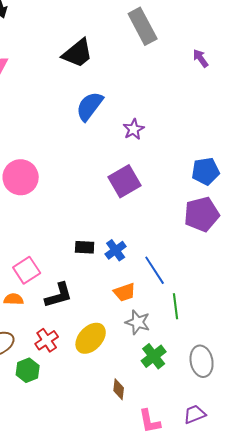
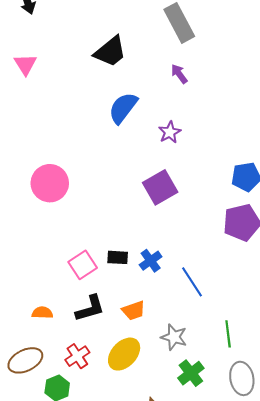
purple arrow: (201, 58) -> (179, 74), moved
pink square: (27, 270) -> (83, 265), moved
orange trapezoid: (125, 292) -> (134, 311), moved
green line: (176, 306) -> (228, 334), moved

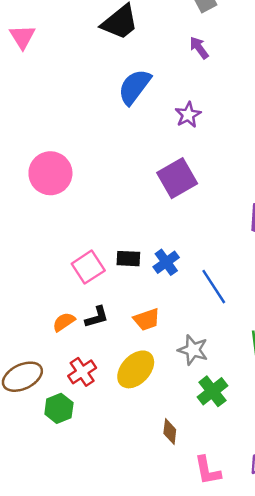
black L-shape: (90, 308) -> (97, 317), size x0.7
orange semicircle: (42, 313) -> (64, 322), moved, turned -36

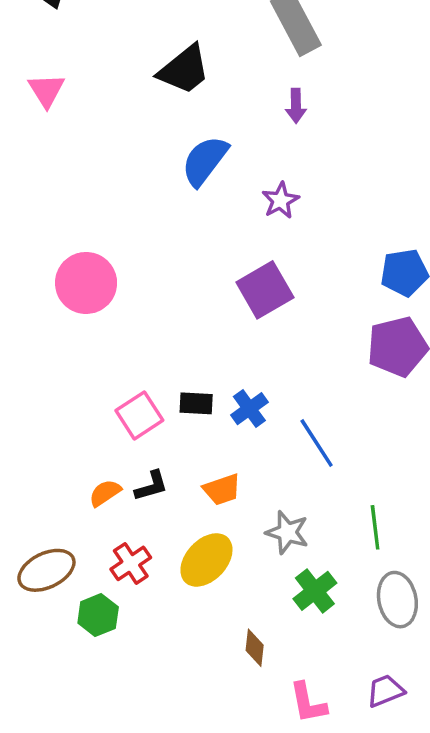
purple arrow: (199, 48) -> (296, 106), turned -145

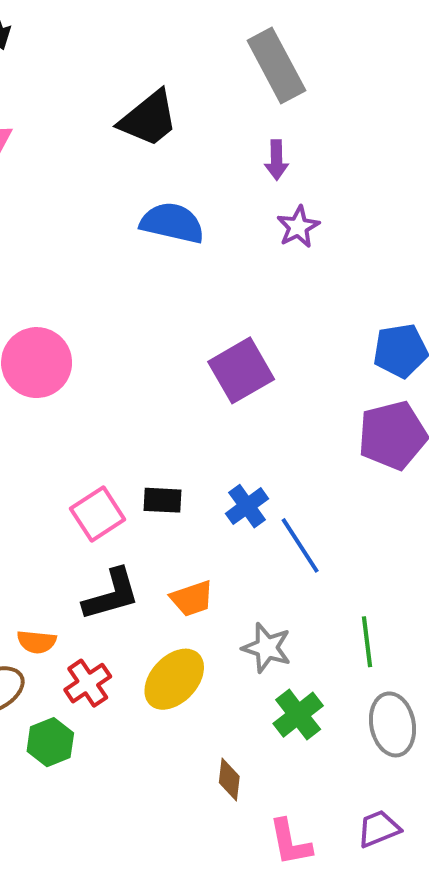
blue semicircle: (205, 161) -> (172, 223), turned 66
purple star: (280, 200) -> (298, 227), moved
blue cross: (249, 409) -> (247, 506), moved
black L-shape: (151, 486) -> (111, 595), size x1.5
orange semicircle: (105, 493) -> (37, 642), moved, turned -140

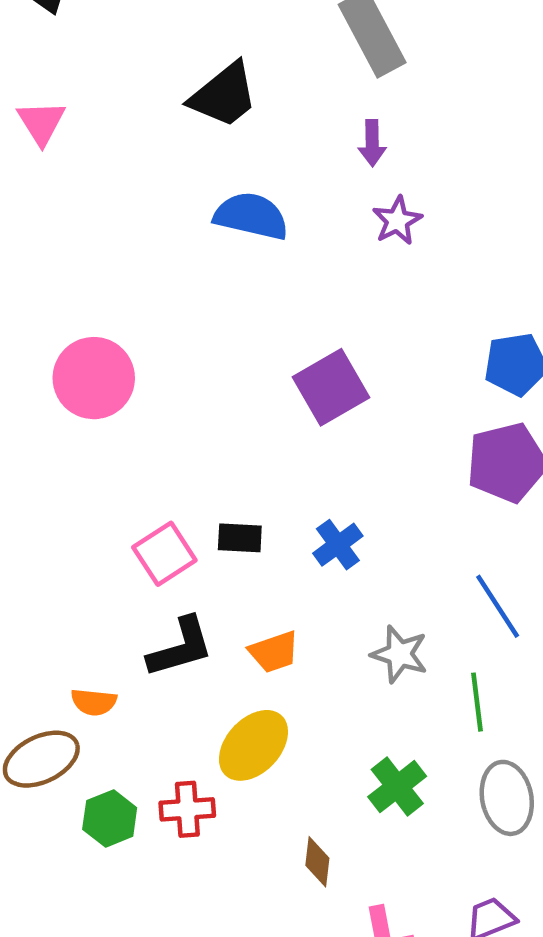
blue line: (300, 545) -> (498, 606), moved
gray star: (267, 648) -> (400, 654), moved
red cross: (88, 683) -> (187, 809), moved, turned 30

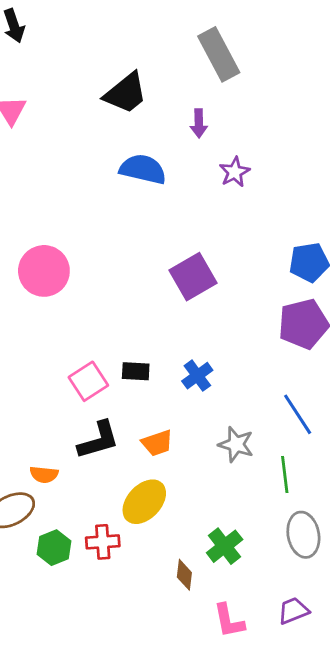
purple arrow: (372, 143) -> (199, 123), moved
green cross: (397, 786) -> (225, 546), moved

